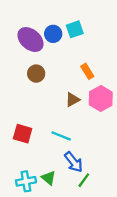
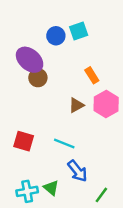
purple ellipse: (30, 40) -> (30, 60), moved
green line: (84, 180) -> (101, 195), moved

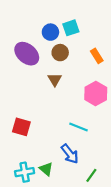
orange rectangle: (92, 75) -> (97, 56), moved
brown circle: (38, 78) -> (60, 53), moved
brown triangle: (76, 105) -> (55, 79), moved, turned -32
cyan line: (64, 143) -> (78, 127), moved

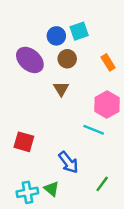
cyan line: (78, 127) -> (94, 130), moved
blue arrow: (70, 154) -> (68, 162), moved
green line: (91, 175) -> (102, 184), moved

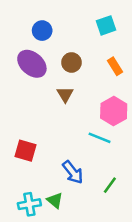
cyan square: (79, 31) -> (106, 25), moved
blue circle: (56, 36) -> (42, 31), moved
green line: (102, 184) -> (110, 185), moved

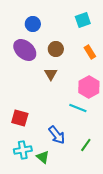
cyan cross: (29, 204) -> (23, 150), moved

